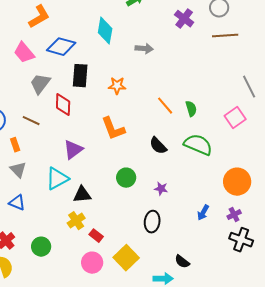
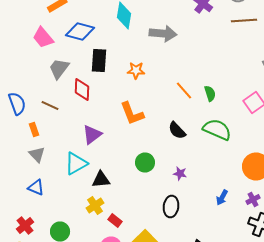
gray arrow: (144, 49) -> (163, 34), size x1.5

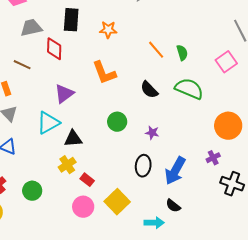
gray trapezoid: (59, 68) -> (31, 28), turned 40
blue arrow: (222, 198) -> (175, 171), moved, size x1.8
purple cross: (253, 200) -> (213, 158), moved

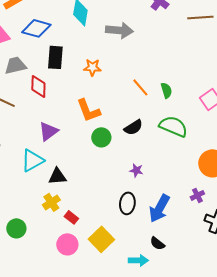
black semicircle: (149, 90) -> (133, 127), turned -78
green circle: (117, 122) -> (101, 137), moved

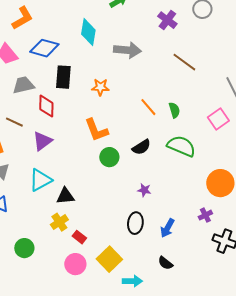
brown line: (200, 17) -> (184, 62), moved, turned 40
purple triangle: (48, 131) -> (42, 141), moved
blue arrow: (159, 208) -> (167, 228), size x0.7
cyan arrow: (138, 260) -> (132, 281), moved

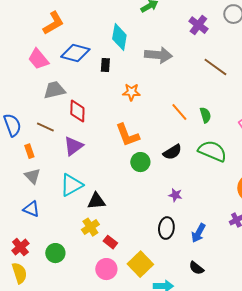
black rectangle: (63, 77) -> (105, 65), moved, size x0.6

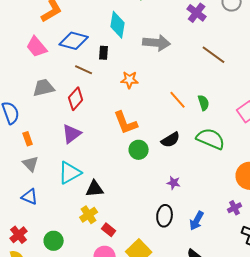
gray trapezoid: (54, 90) -> (44, 88), moved
red diamond: (77, 111) -> (76, 99), turned 40
brown line: (45, 127) -> (84, 70), moved

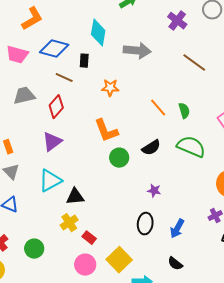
pink trapezoid: (37, 47) -> (17, 55), turned -35

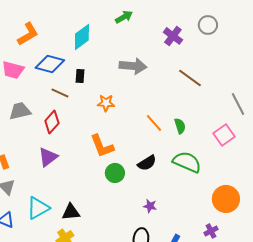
cyan diamond: (98, 33) -> (82, 37), moved, turned 44
cyan triangle: (50, 181) -> (38, 208), moved

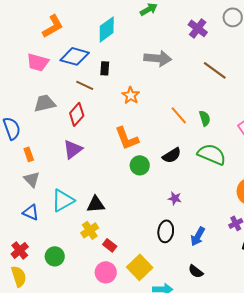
orange star: (106, 103) -> (131, 95), turned 30

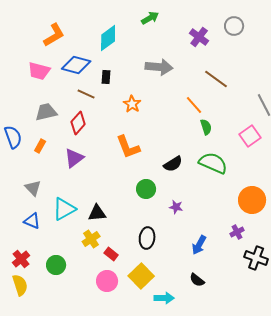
orange line: (179, 115) -> (194, 105), moved
orange rectangle: (29, 154) -> (40, 146), moved, turned 48
green circle: (140, 165) -> (146, 189), moved
black ellipse: (166, 231) -> (147, 238), moved

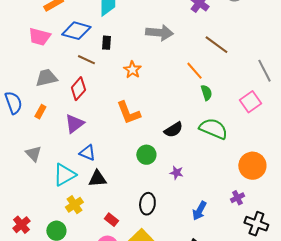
blue triangle: (32, 221) -> (87, 153), moved
yellow cross: (91, 239) -> (74, 205), moved

